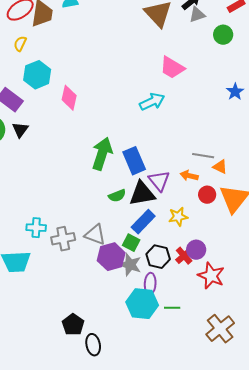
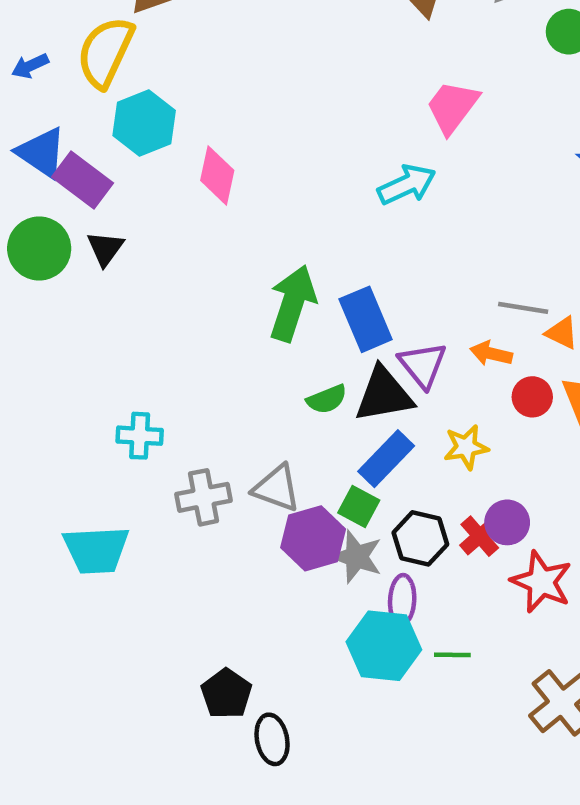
yellow semicircle: (20, 44) -> (105, 52), size x2.0
pink trapezoid: (172, 68) -> (452, 107), turned 96
cyan cross: (36, 228) -> (140, 436), moved

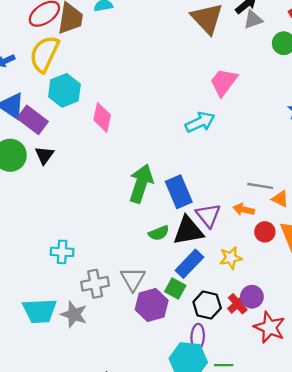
gray triangle: (277, 488) -> (133, 279), turned 40
gray star: (356, 557) -> (74, 314), moved

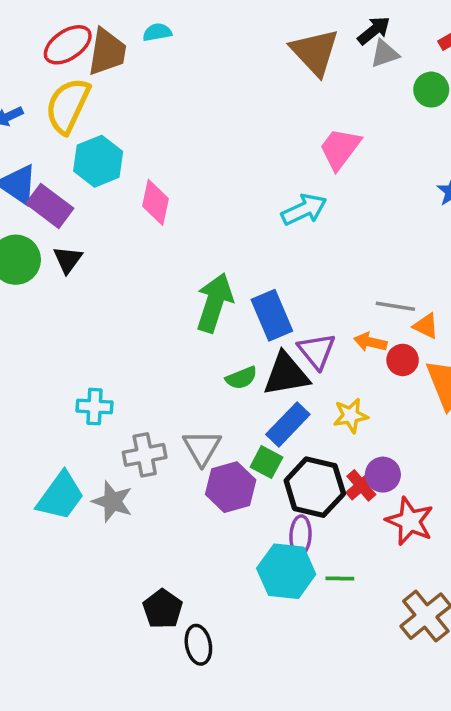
red circle: (265, 232) -> (403, 360), moved
black hexagon: (207, 305) -> (315, 487), size x1.4
cyan trapezoid: (40, 311) -> (61, 496), turned -51

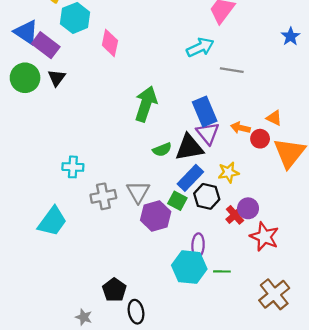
gray line: (395, 306) -> (232, 70), moved
blue rectangle: (272, 315) -> (205, 112), moved
black hexagon: (315, 487) -> (207, 196), moved, size x0.7
gray star: (112, 501) -> (84, 317), moved, size x0.7

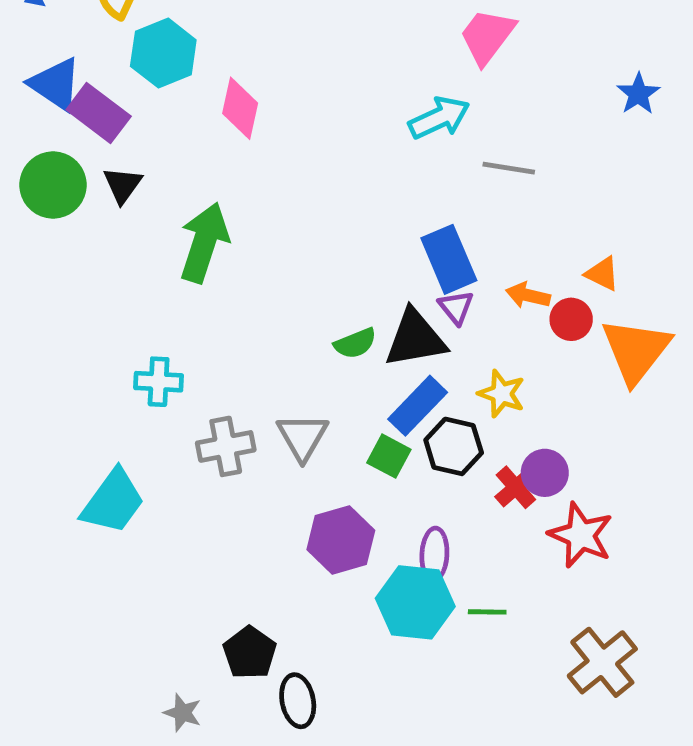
green arrow: (146, 104) -> (204, 243), moved
purple triangle: (208, 133) -> (456, 307), size x0.7
yellow star: (228, 172) -> (502, 394), turned 30
purple hexagon: (156, 216) -> (341, 540), moved

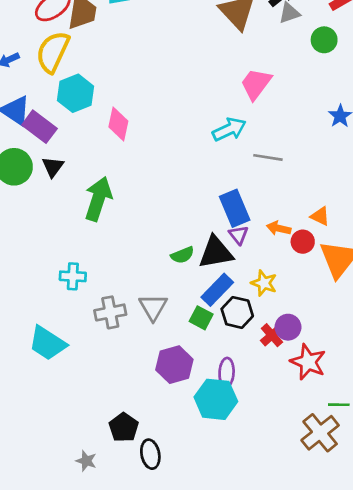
cyan trapezoid: (113, 502) -> (47, 343), turned 87
green line: (487, 612) -> (339, 405), moved

